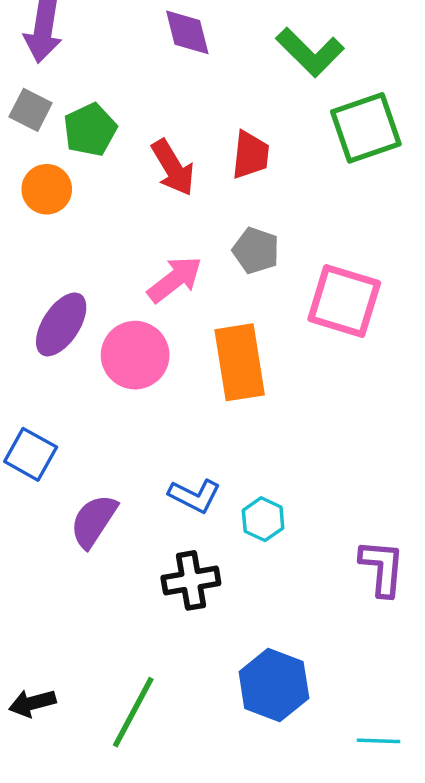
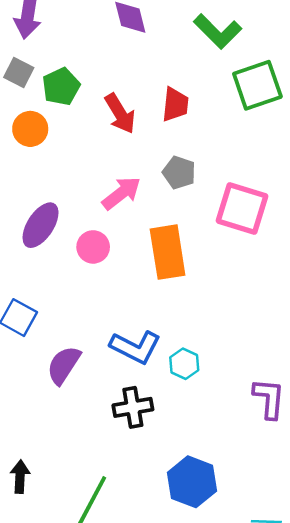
pink circle: (135, 355) -> (93, 247), size x0.7
blue L-shape: (195, 496) -> (135, 347), size x1.4
black arrow: (32, 703) -> (20, 477), moved, turned 108

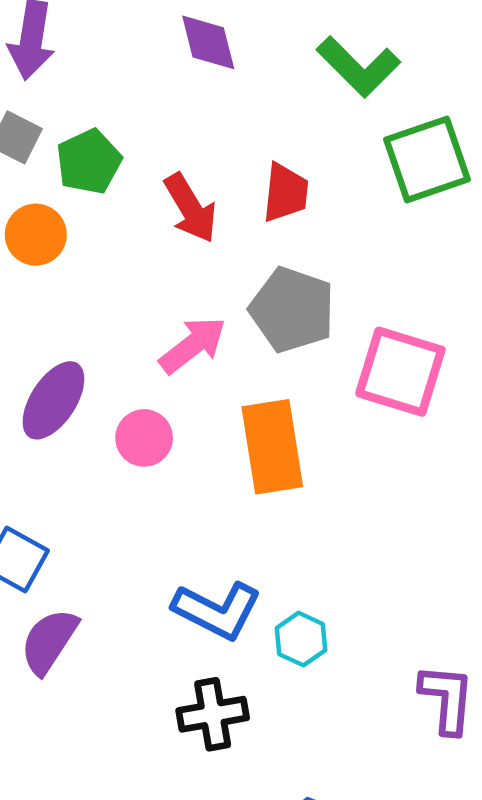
gray pentagon: (179, 173) -> (292, 310), size x1.5
purple semicircle: (64, 365) -> (49, 641), moved

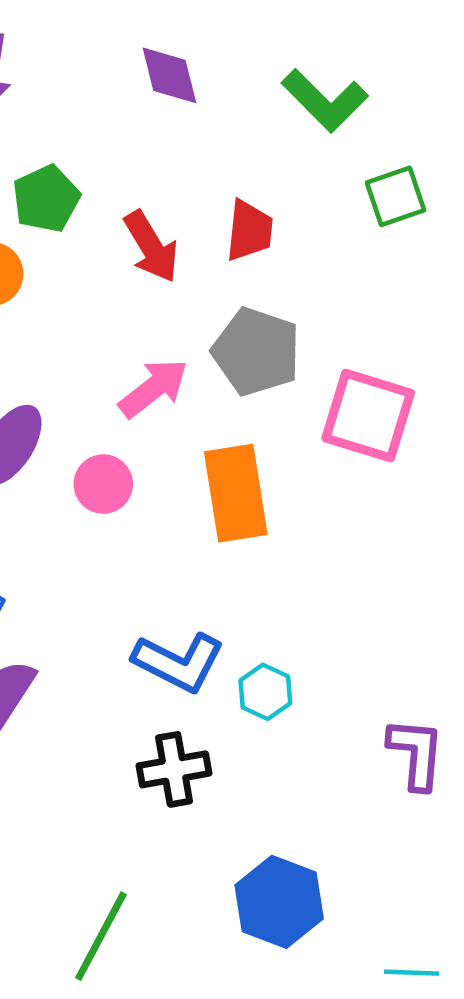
green square: (427, 159) -> (395, 196), size x0.7

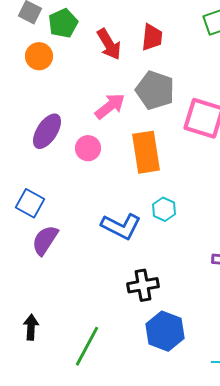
cyan hexagon: (265, 692) -> (164, 209), moved
black cross: (174, 769) -> (143, 285), moved

